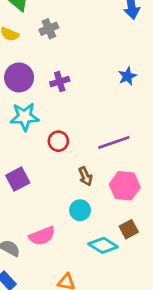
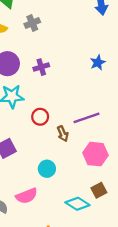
brown arrow: (85, 176) -> (63, 134), moved
cyan circle: (80, 210) -> (47, 169), moved

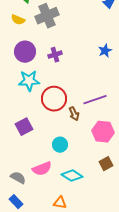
gray cross: (32, 23) -> (47, 16), size x1.6
red circle: (40, 117) -> (54, 99), size x1.6
cyan diamond: (77, 204) -> (72, 176), moved

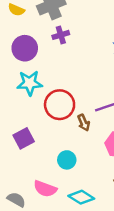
purple cross: (55, 55) -> (61, 35), moved
pink semicircle: (42, 169) -> (45, 189), turned 42

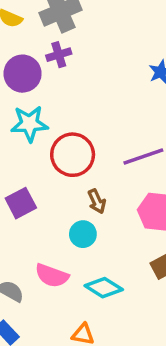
purple cross: (61, 35) -> (59, 55), moved
brown arrow: (84, 123) -> (97, 201), moved

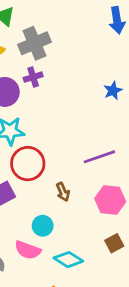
red circle: (73, 155) -> (28, 164), moved
cyan circle: (83, 234) -> (43, 226), moved

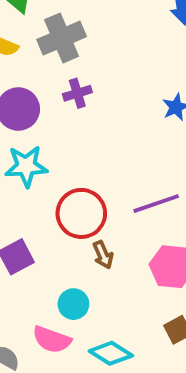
purple cross: (33, 77) -> (77, 93), moved
red circle: (28, 164) -> (81, 213), moved

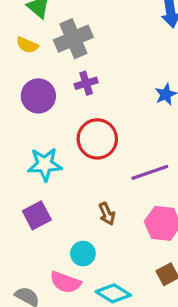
cyan star: (26, 166) -> (45, 164), moved
red circle: (81, 213) -> (97, 139), moved

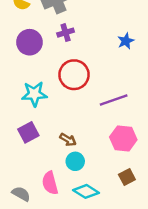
brown arrow: (107, 214) -> (68, 140), moved, turned -35
cyan circle: (83, 254) -> (75, 161), moved
pink semicircle: (65, 282) -> (50, 183), turned 55

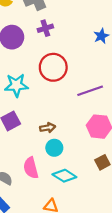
brown arrow: (68, 140) -> (48, 128), turned -40

